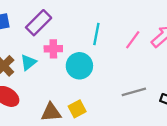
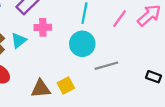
cyan circle: (79, 66) -> (82, 44), moved
gray line: (134, 92) -> (106, 66), moved

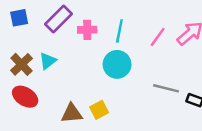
pink cross: (43, 27) -> (87, 30), moved
gray line: (106, 66) -> (166, 88), moved, turned 30

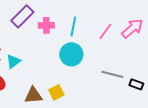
cyan triangle: (48, 61) -> (13, 61), moved

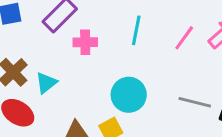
pink cross: (46, 25) -> (85, 42), moved
cyan circle: (71, 54) -> (129, 95), moved

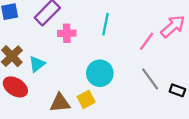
pink line: (184, 38) -> (147, 41), moved
gray line: (195, 102) -> (150, 79), turned 40

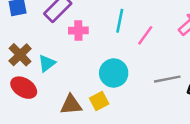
pink line: (147, 41) -> (145, 35), moved
gray line: (150, 79) -> (167, 79), turned -65

